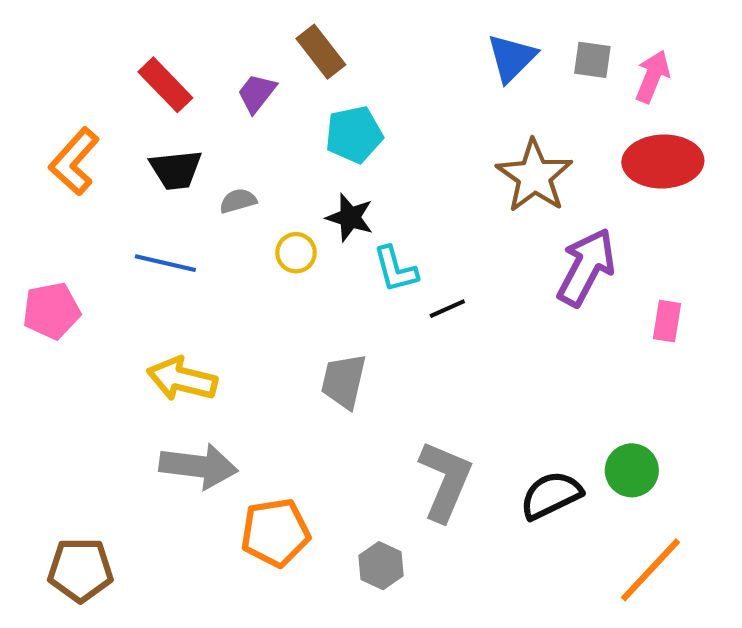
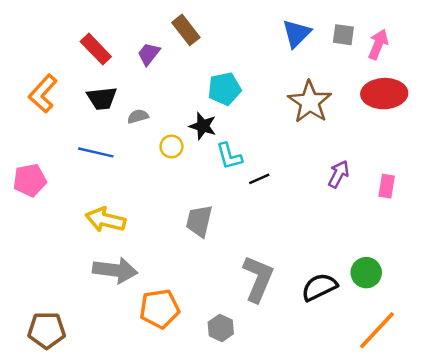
cyan pentagon: (354, 135) -> (224, 89), moved
purple arrow: (586, 267) -> (339, 174), moved, size x0.6

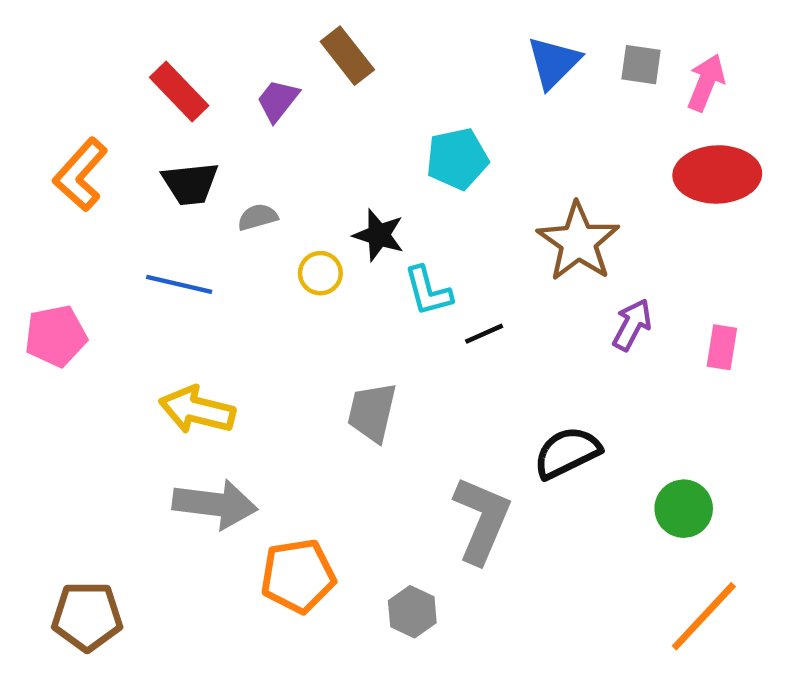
cyan pentagon: (224, 89) -> (457, 159), moved
brown star: (310, 102) -> (578, 242), moved
black semicircle: (319, 287) -> (567, 453), moved

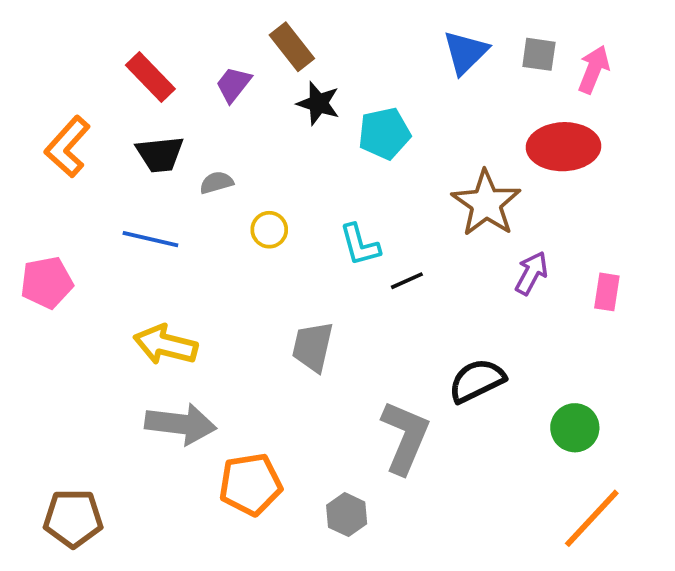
red ellipse: (717, 174) -> (564, 147), moved
black star: (379, 235) -> (318, 103), moved

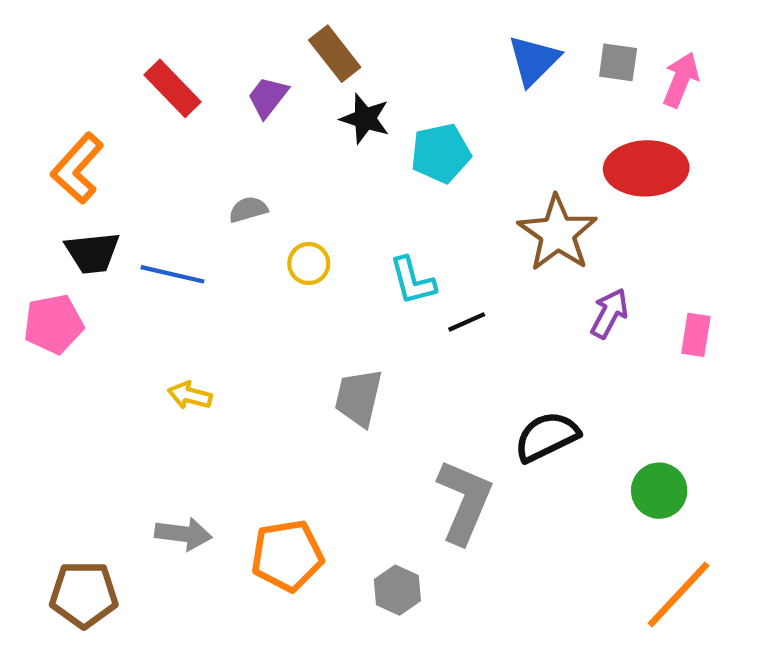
black trapezoid: (160, 154) -> (92, 253), moved
yellow arrow: (166, 345) -> (190, 395), size x0.6
gray arrow: (181, 424) -> (183, 534), moved, size x0.7

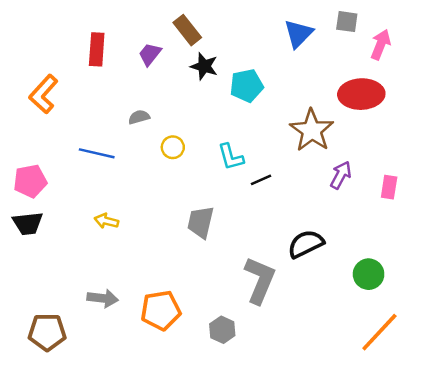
gray square: (618, 62) -> (347, 22), moved
red rectangle: (172, 88) -> (97, 49), turned 48
black trapezoid: (92, 253) -> (28, 223), moved

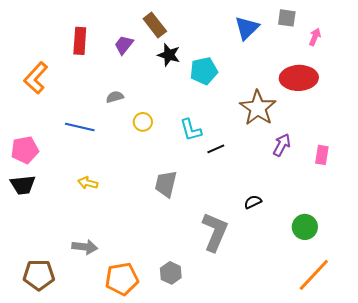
pink arrow: (381, 45) -> (315, 37), size x0.7
black semicircle: (306, 244) -> (253, 202), size x0.6
orange pentagon: (161, 310) -> (122, 279), moved
gray hexagon: (222, 330) -> (171, 273), moved

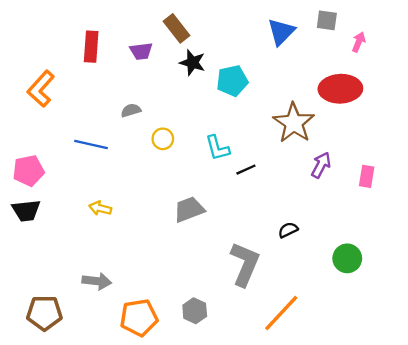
purple trapezoid: (124, 45) -> (141, 51), turned -135
gray trapezoid: (166, 184) -> (189, 209), turned 56
orange line: (314, 275) -> (281, 313), moved

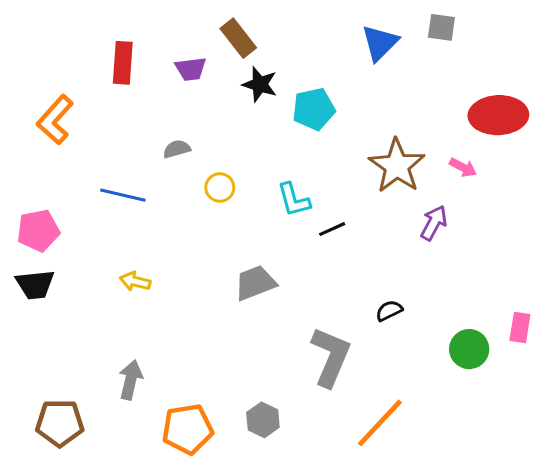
pink arrow: (359, 42) -> (463, 167), moved, turned 96
red ellipse: (340, 89) -> (498, 115), moved
pink rectangle: (367, 176) -> (520, 328), moved
gray arrow: (97, 281) -> (131, 380), turned -84

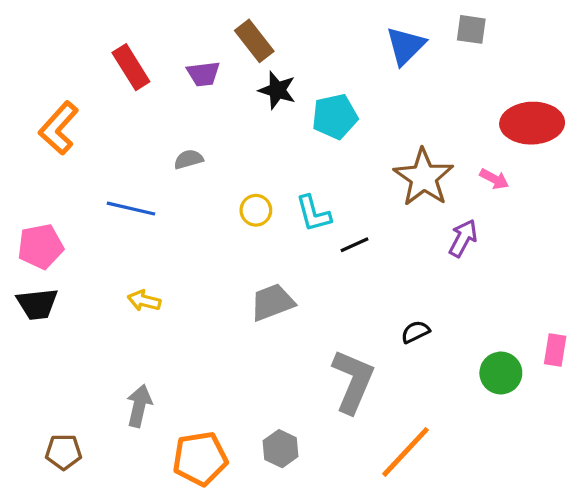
red rectangle: (123, 63) -> (131, 67), turned -36
yellow circle: (220, 187) -> (256, 210), moved
brown pentagon: (60, 423) -> (64, 452), size x0.7

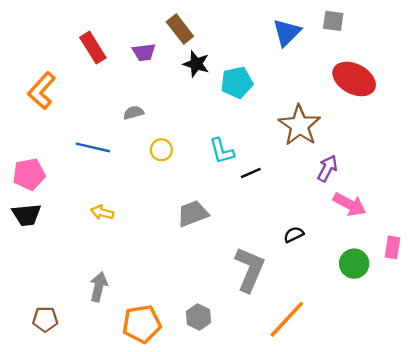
red ellipse: (532, 123) -> (354, 79), moved, turned 30
pink arrow: (494, 179) -> (349, 204), moved, size x1.6
yellow circle: (256, 210) -> (161, 150), moved

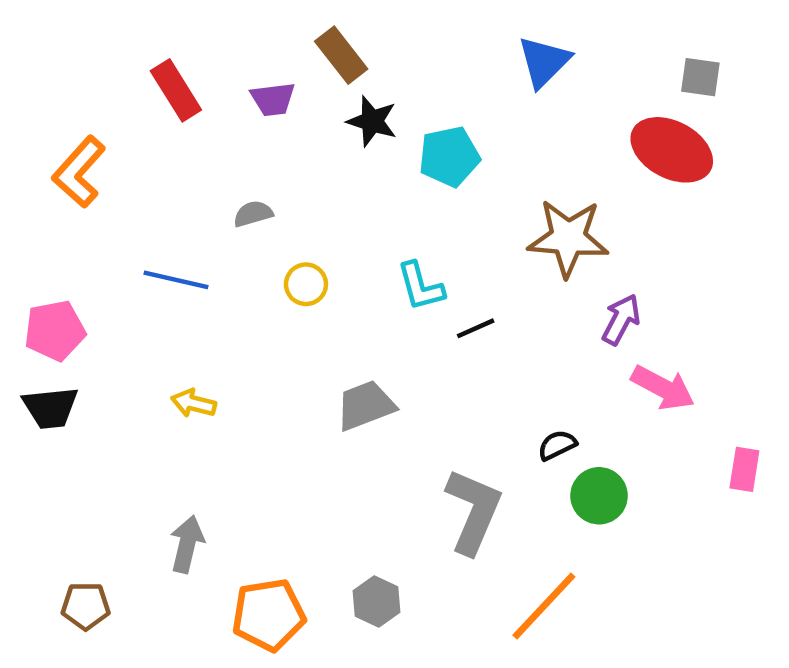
gray square: (333, 21) -> (700, 77), moved
brown star: (300, 125) -> (568, 238), turned -30
green circle: (354, 264) -> (599, 496), moved

